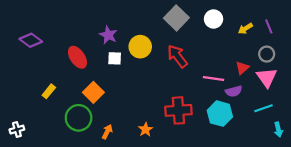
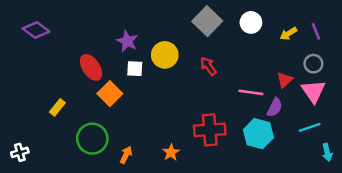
purple diamond: (31, 40) -> (36, 30), moved
red arrow: (177, 56) -> (208, 66), size x0.7
purple semicircle: (234, 91) -> (275, 107), turned -49
orange square: (93, 92) -> (110, 94), moved

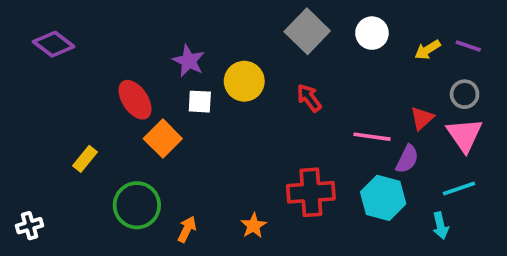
purple line: (316, 31) -> (468, 46), turned -49
cyan arrow: (327, 152) -> (440, 226), moved

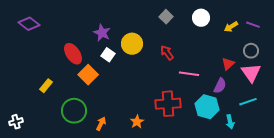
gray square: (307, 31) -> (166, 17), size x0.6
white square: (200, 102) -> (108, 55), turned 32
pink line: (372, 137) -> (189, 74), moved
cyan arrow: (440, 226) -> (230, 122), moved

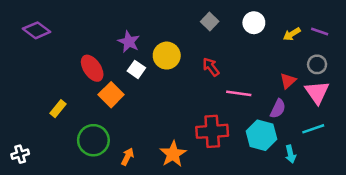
orange star: (137, 122) -> (173, 154), size x1.5

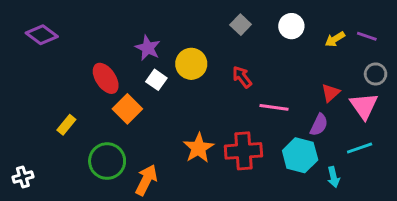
gray circle: (317, 64) -> (376, 74), moved
orange star: (173, 154) -> (198, 148), moved
orange arrow: (128, 157) -> (146, 180), size x1.5

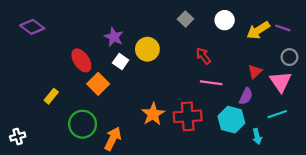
yellow arrow: (335, 39) -> (258, 30), size x1.5
red arrow: (242, 77) -> (203, 56), moved

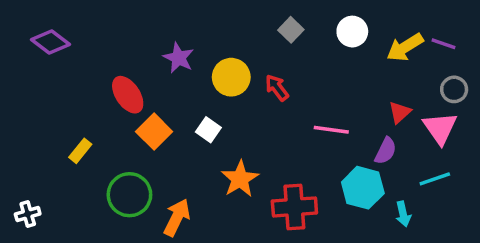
red arrow: (203, 56) -> (277, 88), moved
white square: (121, 62) -> (208, 130), moved
red cross: (188, 116) -> (294, 207), moved

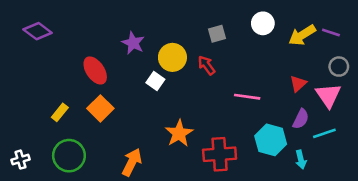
gray square: (291, 30) -> (217, 34), moved, turned 30
white square: (208, 130) -> (155, 81), moved
orange square: (154, 132) -> (100, 108), moved
purple semicircle: (386, 151) -> (301, 119), moved
green circle: (129, 195) -> (69, 156), moved

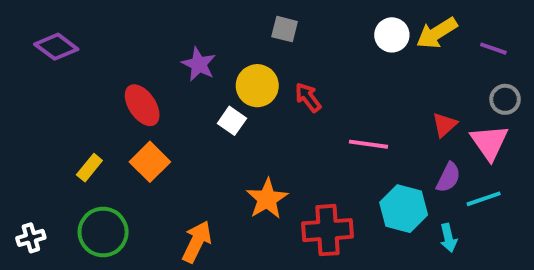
gray square: (217, 34) -> (285, 29), moved, turned 30
yellow arrow: (302, 35) -> (437, 33), moved

